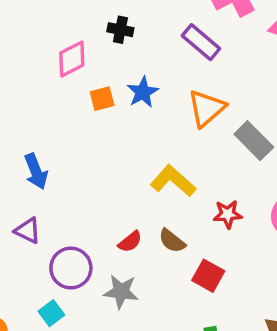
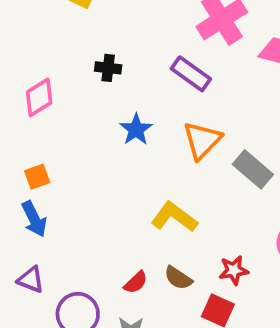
pink diamond: (72, 59) -> (39, 97), moved
orange square: (102, 99) -> (37, 177), moved
red star: (228, 214) -> (234, 270), moved

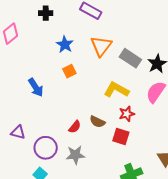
orange square: (37, 177) -> (69, 71), moved
yellow L-shape: (174, 217) -> (116, 90), moved
blue arrow: (34, 219) -> (36, 87), moved

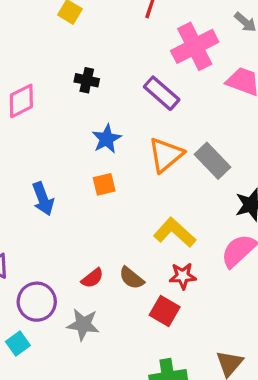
gray rectangle: (130, 58) -> (213, 161), moved

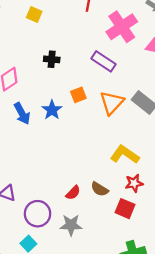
blue star: (107, 139) -> (52, 110), moved
orange square: (104, 184) -> (78, 95), moved
blue arrow: (43, 199) -> (22, 114), moved

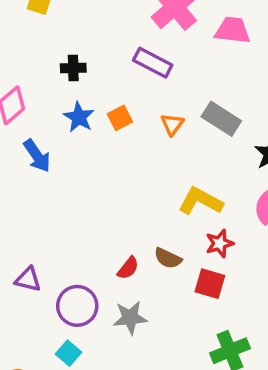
orange triangle: (112, 103) -> (172, 124), size x0.6
blue star: (52, 110) -> (79, 117), moved

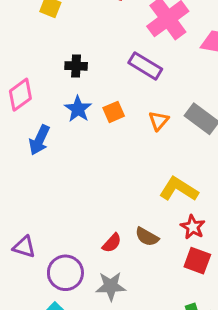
blue arrow: (37, 156) -> (39, 140), turned 56
red star: (220, 243) -> (193, 227), turned -30
red square: (210, 284) -> (197, 261), moved

